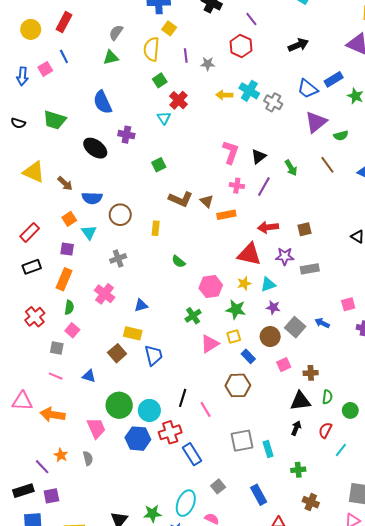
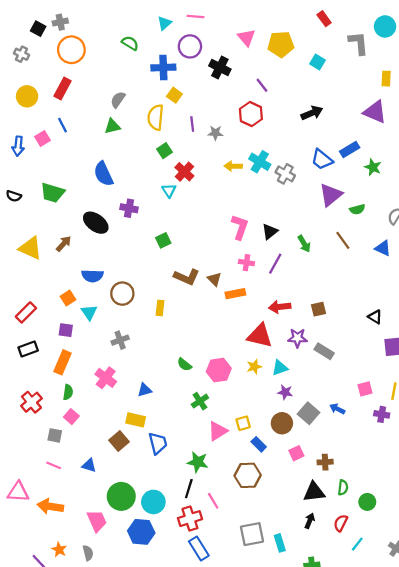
brown arrow: (65, 183) -> (64, 244), moved, turned -91
green semicircle: (179, 262) -> (184, 365), moved
gray rectangle: (310, 269) -> (324, 351), turned 42
green star: (236, 309) -> (198, 462), moved
red cross: (170, 432) -> (190, 519), moved

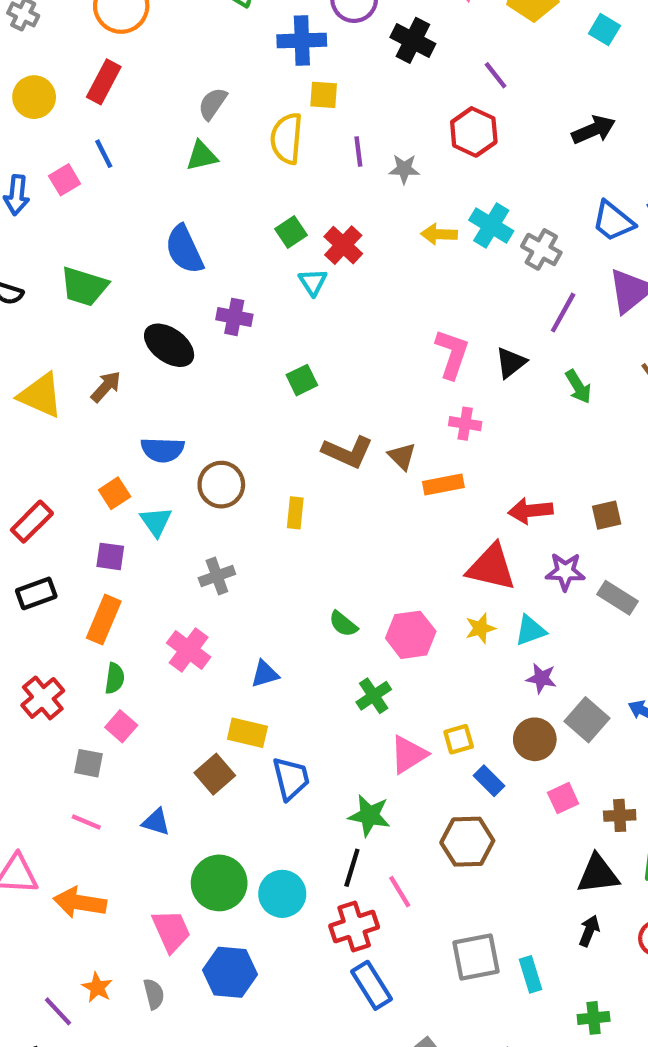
yellow square: (174, 95) -> (324, 95), turned -32
green square: (164, 151) -> (291, 232), moved
purple line: (275, 264) -> (563, 313), moved
blue hexagon: (141, 532) -> (230, 972), moved

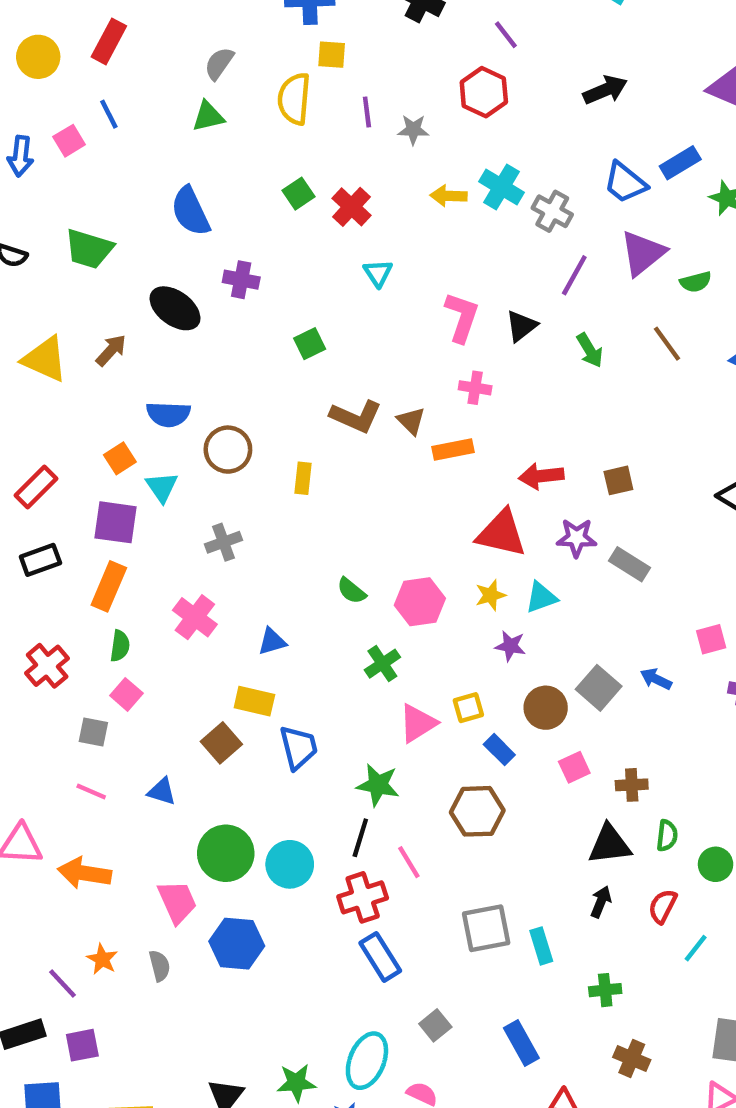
cyan triangle: (313, 282) -> (378, 273), moved
purple square: (110, 556) -> (115, 522), size x1.5
purple star: (541, 678) -> (510, 646), moved

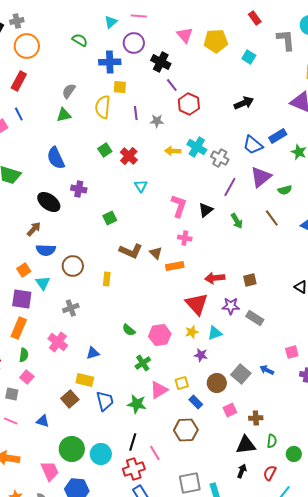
purple line: (506, 35) -> (172, 85), moved
brown arrow: (111, 350) -> (34, 229), moved
red triangle: (502, 533) -> (197, 304), turned 35
green star: (378, 785) -> (137, 404), moved

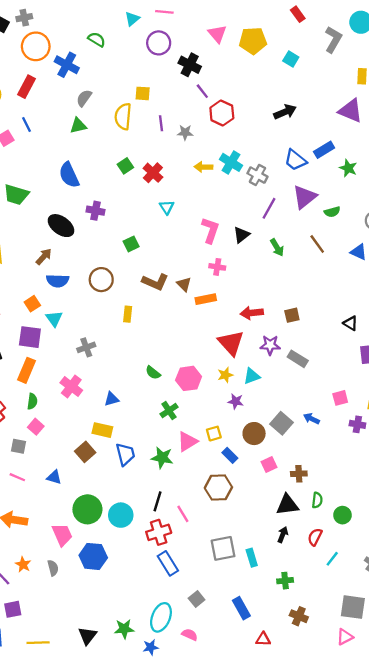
gray L-shape: (286, 40) -> (333, 39), turned 35
blue cross: (110, 62) -> (67, 65), moved, turned 30
brown circle: (73, 266) -> (101, 280), moved

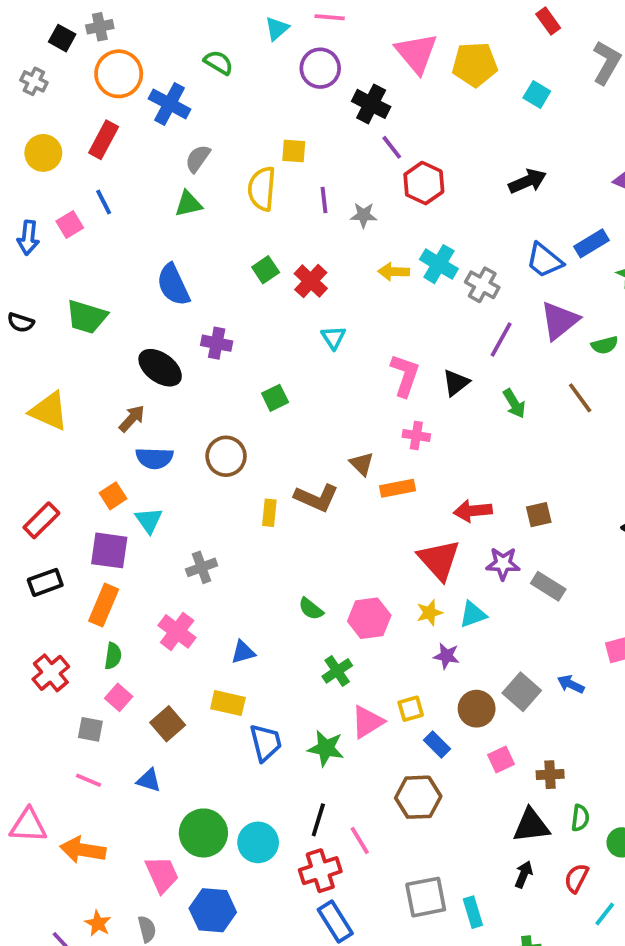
pink triangle: (217, 34) -> (416, 53), size x1.4
brown L-shape: (155, 282) -> (316, 498), moved
brown square: (85, 452) -> (168, 724), moved

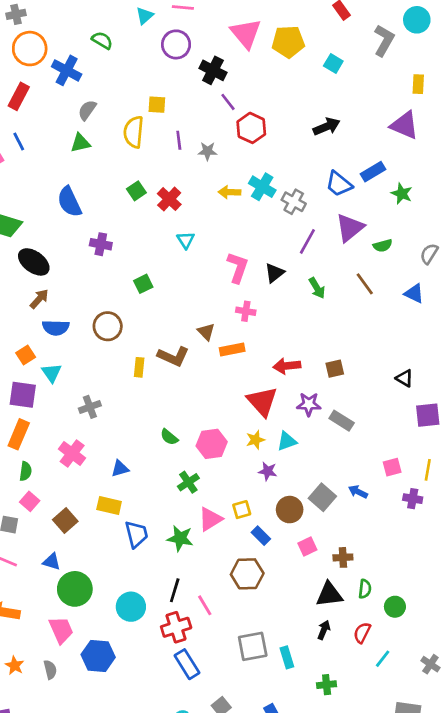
black ellipse: (160, 368) -> (34, 262), moved
green circle: (203, 833) -> (75, 589), moved

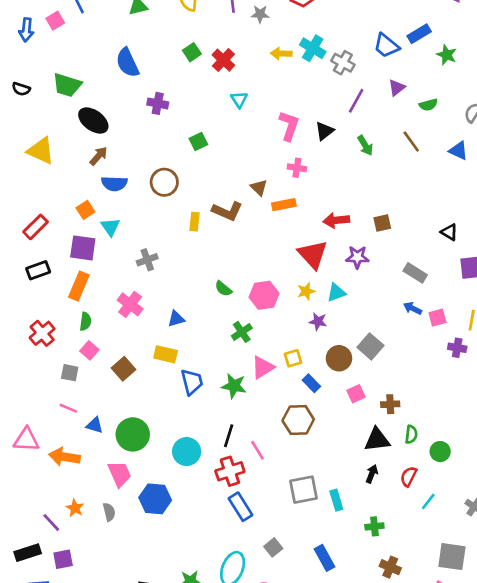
purple triangle: (350, 228) -> (397, 88), size x0.6
gray rectangle: (342, 421) -> (415, 273), moved
blue arrow: (358, 492) -> (413, 308), moved
blue triangle: (52, 562) -> (95, 425), moved

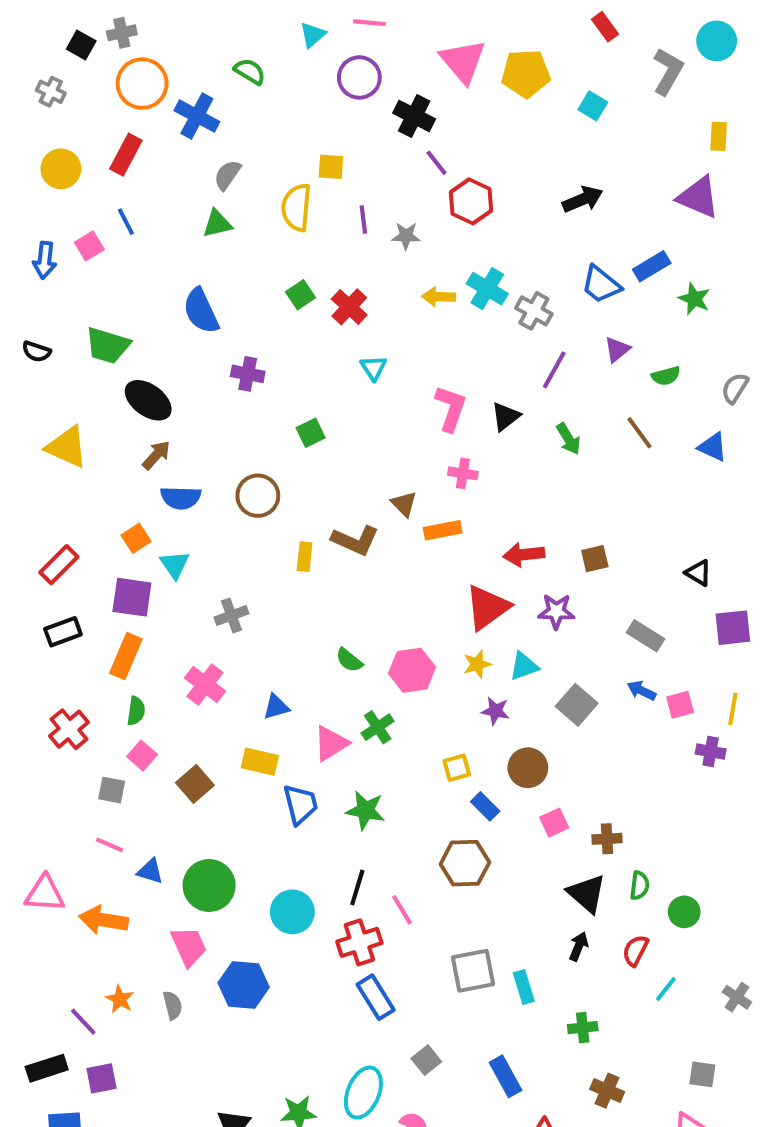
red triangle: (313, 254) -> (487, 607), turned 36
gray square: (370, 346) -> (577, 705), moved
pink triangle: (263, 367) -> (331, 743), moved
black triangle: (377, 440) -> (587, 894), turned 48
gray square: (452, 557) -> (702, 1074), size x0.6

